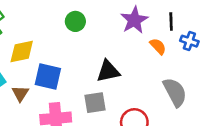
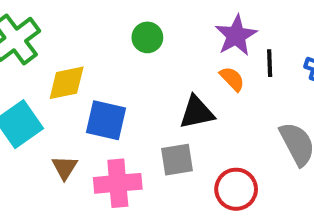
black line: (171, 21) -> (270, 63), moved
orange semicircle: (158, 46) -> (232, 79), moved
brown triangle: (20, 93) -> (65, 168), moved

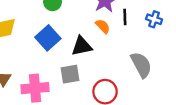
blue square: (106, 120) -> (48, 38), moved, turned 35

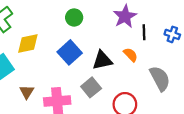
orange semicircle: (103, 26) -> (131, 55), moved
gray square: (70, 74) -> (91, 87), turned -30

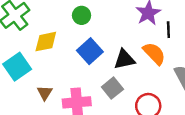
green circle: (74, 17) -> (82, 15), moved
orange semicircle: (131, 55) -> (154, 53), size x1.5

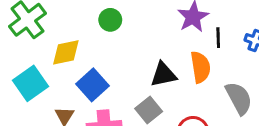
blue square: (90, 51) -> (93, 85), moved
orange semicircle: (154, 53) -> (200, 67), turned 35

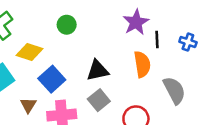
yellow diamond: (66, 52) -> (30, 52), turned 30
black triangle: (163, 75) -> (98, 70), moved

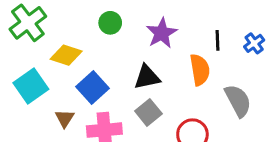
purple star: (136, 22) -> (162, 33), moved
blue cross: (188, 42) -> (254, 43), turned 35

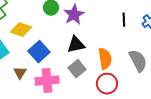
purple star: (162, 33) -> (74, 15), moved
orange semicircle: (200, 70) -> (105, 59), moved

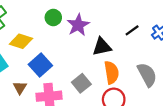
black line: (124, 20) -> (132, 30), turned 56
black triangle: (76, 45) -> (102, 47), moved

